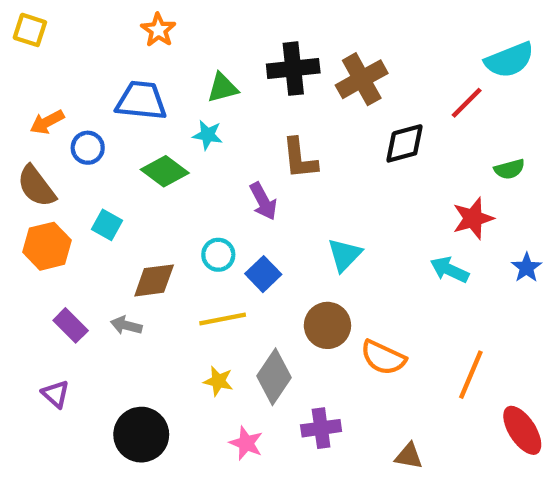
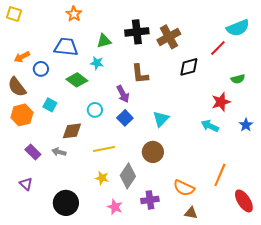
cyan circle: (218, 255) -> (95, 110), moved
blue square: (263, 274) -> (125, 118), moved
orange semicircle: (383, 358) -> (184, 188), moved

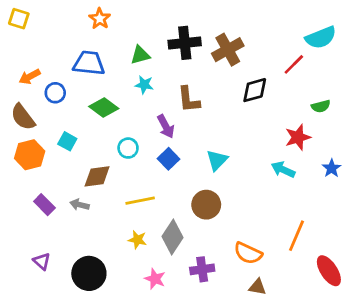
cyan star: (97, 63) -> (144, 85), moved
purple triangle: (26, 184) -> (42, 261), moved

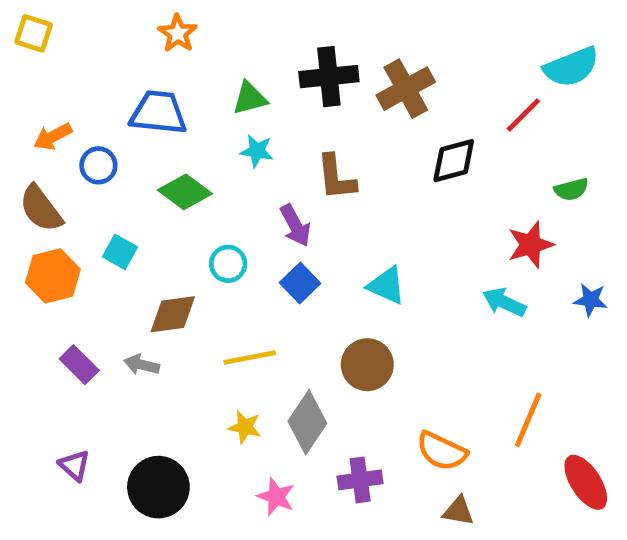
cyan triangle: (217, 160) -> (387, 285), turned -50
blue star: (332, 168) -> (591, 300), turned -30

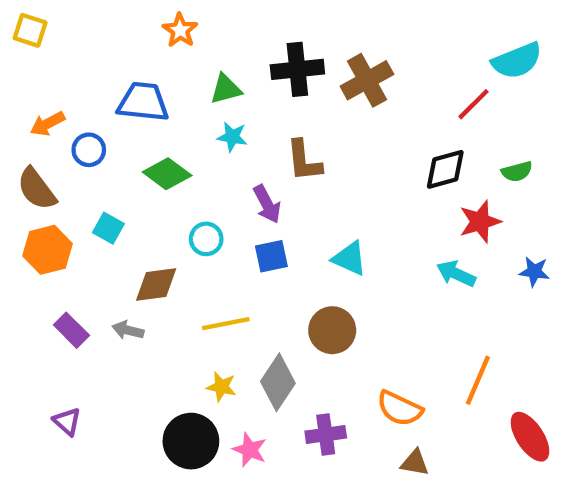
orange star: (178, 33) -> (180, 30), moved
black diamond: (454, 161) -> (445, 169), moved
blue square: (300, 283) -> (271, 256), turned 32
black circle: (158, 487) -> (191, 441), moved

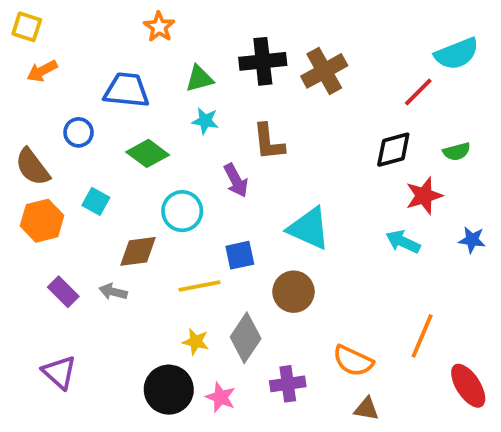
orange arrow: (48, 124) -> (42, 71), moved
cyan circle: (206, 239) -> (182, 211), size x1.4
blue square: (271, 256) -> (240, 255), moved
cyan triangle: (350, 258) -> (309, 228), size x1.4
purple triangle: (67, 421) -> (59, 372), size x1.4

